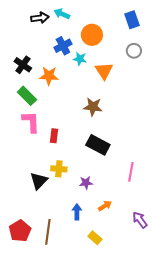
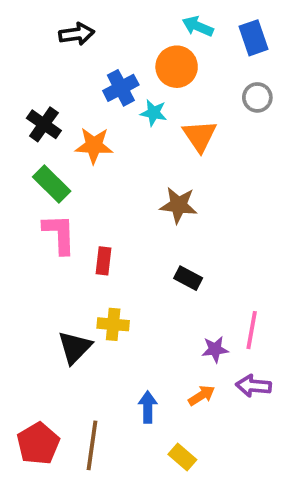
cyan arrow: (62, 14) -> (198, 26), moved
black rectangle: (98, 145) -> (188, 278), size x0.6
purple star: (86, 183) -> (215, 349), moved
purple arrow: (140, 220) -> (253, 386), moved, turned -48

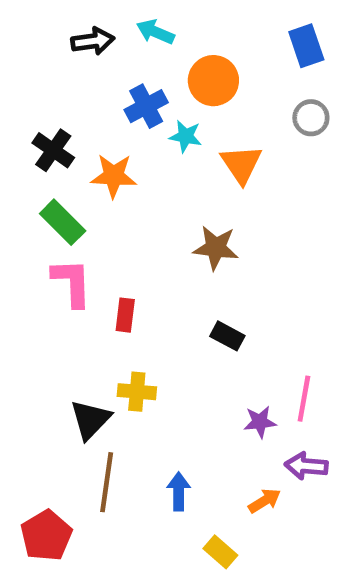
cyan arrow: (198, 26) -> (155, 32), moved
orange arrow: (202, 395) -> (265, 501), moved
brown line: (92, 445) -> (107, 482), moved

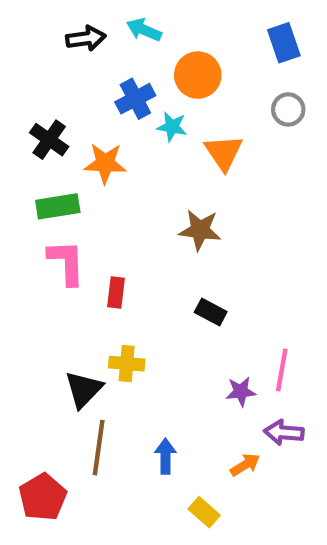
green rectangle: (63, 222) -> (58, 206), turned -54

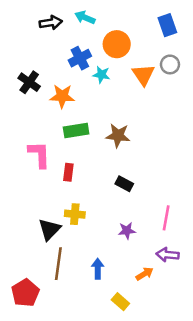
orange triangle: (224, 153) -> (143, 75), moved
green rectangle: (58, 206) -> (76, 130), moved
purple star: (241, 392) -> (127, 231), moved

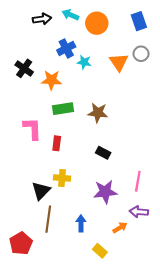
orange circle: (117, 44) -> (97, 23), moved
purple star: (127, 231) -> (105, 192), size x1.6

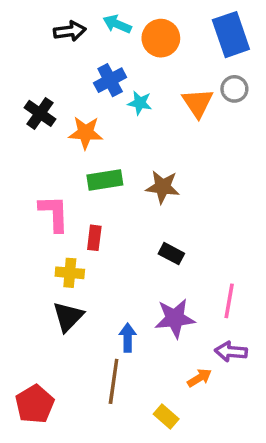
blue rectangle: (139, 21) -> (231, 35), size x1.4
yellow cross: (62, 178) -> (70, 273), moved
brown line: (48, 219) -> (114, 381), moved
blue arrow: (81, 223) -> (128, 338), moved

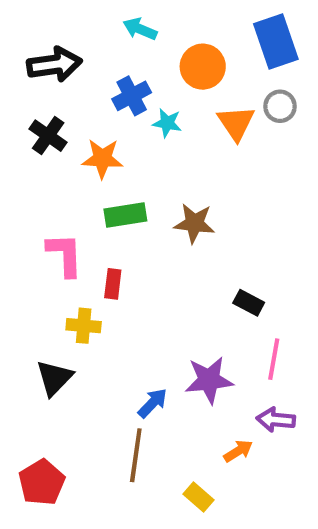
black arrow: (70, 31) -> (54, 65), moved, size x1.4
orange circle: (161, 38) -> (203, 67), moved
black rectangle: (171, 254) -> (249, 303), moved
black triangle: (68, 317) -> (54, 378), moved
blue arrow: (128, 338) -> (153, 403), turned 44

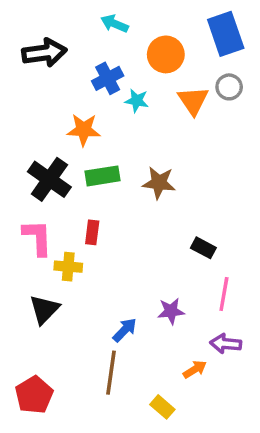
black cross: (48, 136) -> (49, 179), moved, size x1.4
pink L-shape: (65, 255) -> (37, 238), moved
purple star: (209, 380) -> (171, 311), size x0.7

